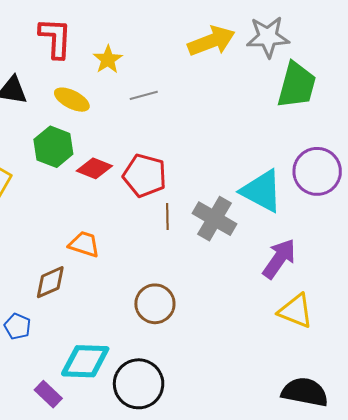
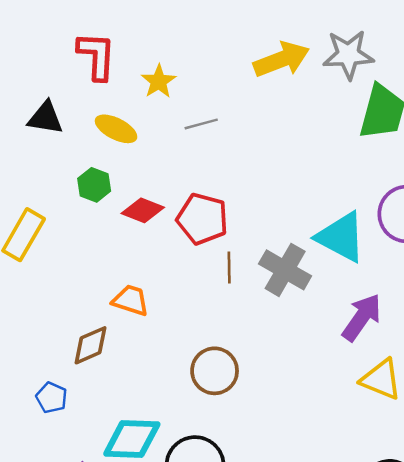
green hexagon: (53, 147) -> (94, 185), size x0.7

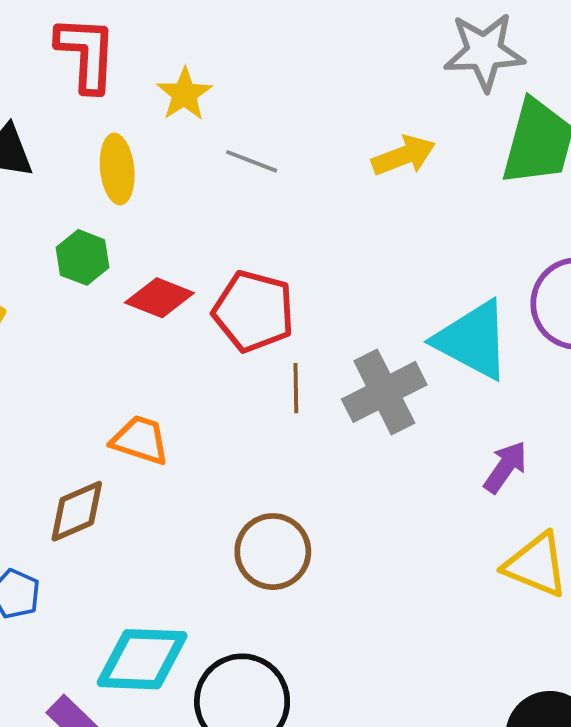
yellow arrow: (281, 60) -> (404, 156), moved, size x0.7
gray line: (201, 124) -> (252, 161), turned 36
yellow ellipse: (116, 129) -> (117, 169), turned 57
gray cross: (285, 270) -> (384, 392), turned 33
purple arrow: (362, 317) -> (505, 467), size x0.7

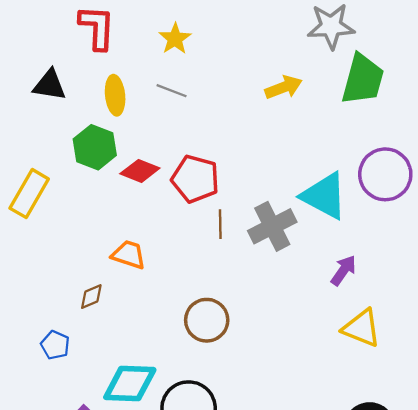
yellow star: (184, 94) -> (175, 39), moved
gray line: (252, 161) -> (172, 91), moved
green hexagon: (83, 257) -> (95, 147), size x1.4
brown diamond: (77, 511) -> (91, 296), size x0.7

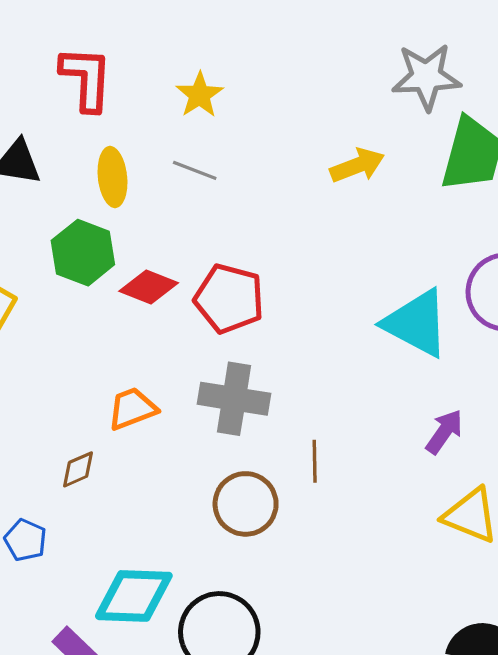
brown line: (220, 224) -> (315, 461), moved
gray cross: (272, 226) -> (234, 399), moved, turned 36
orange trapezoid: (129, 255) -> (132, 409), turned -39

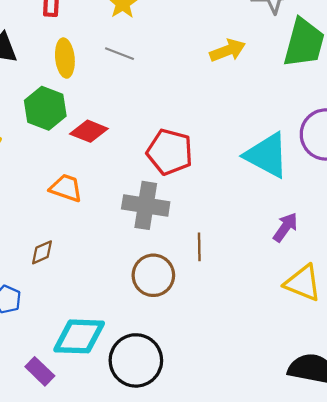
red pentagon: (229, 299) -> (170, 152), moved
orange trapezoid: (132, 409) -> (66, 188), moved, turned 40

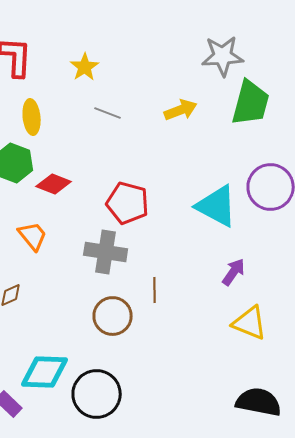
gray line: (119, 54) -> (108, 113), moved
orange trapezoid: (66, 188) -> (33, 236), turned 32

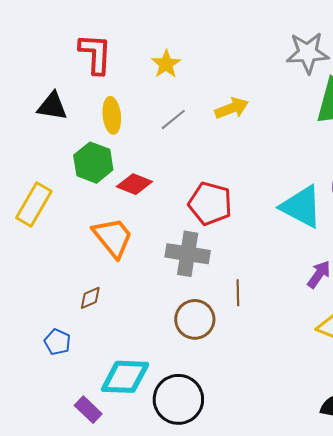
yellow arrow: (181, 110) -> (232, 108), moved
gray line: (108, 113) -> (173, 119), moved, turned -60
orange trapezoid: (33, 236) -> (113, 237), size x1.4

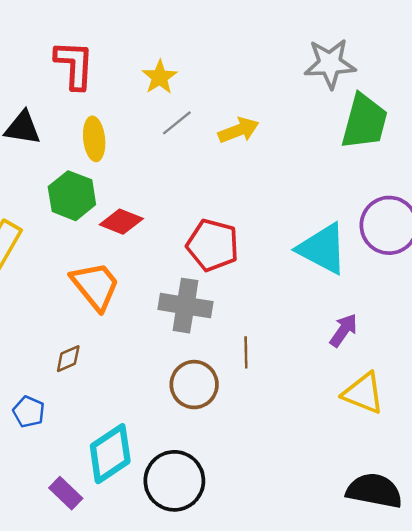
gray line: (173, 119) -> (177, 123), moved
cyan diamond: (125, 377) -> (110, 454), turned -36

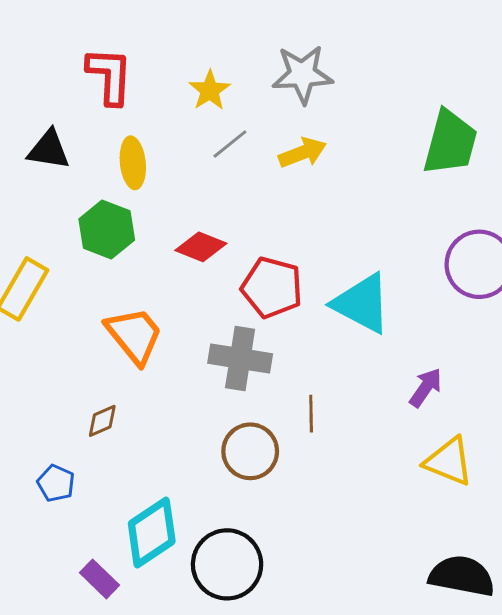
gray star: (330, 64) -> (302, 74), moved
red diamond: (121, 222) -> (201, 247), moved
cyan triangle: (323, 249) -> (362, 303), moved

